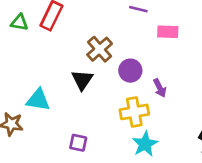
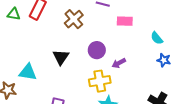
brown cross: (100, 49) -> (74, 19), moved
purple arrow: (160, 88) -> (119, 63), turned 88

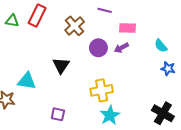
purple circle: (97, 50) -> (98, 48), moved
purple arrow: (119, 63) -> (121, 48), moved

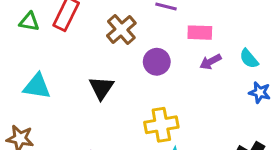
purple arrow: (121, 48) -> (211, 62), moved
cyan triangle: (27, 81) -> (37, 86), moved

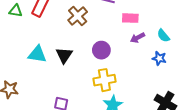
purple circle: (157, 62) -> (101, 50), moved
cyan triangle: (37, 86) -> (37, 54), moved
blue star: (260, 92) -> (159, 58), moved

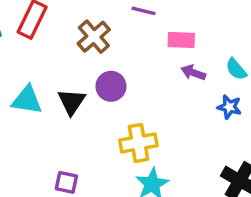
purple arrow: (138, 38) -> (193, 73), turned 48
purple circle: (101, 50) -> (111, 86), moved

